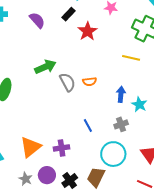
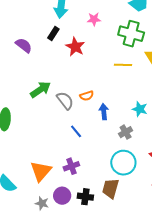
blue arrow: (121, 94) -> (104, 112), moved
blue line: (88, 125) -> (76, 131), moved
black cross: (70, 180) -> (85, 197), turned -35

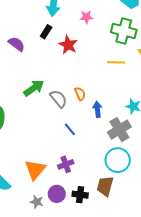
orange semicircle: (87, 96) -> (80, 94), turned -96
gray cross: (126, 132) -> (119, 130), size x1.6

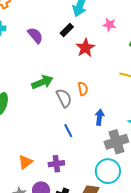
orange semicircle: (80, 94) -> (83, 89), moved
orange triangle: (35, 170) -> (25, 162), size x0.7

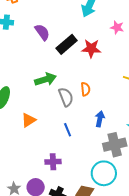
black rectangle: (67, 30) -> (67, 44), moved, size x1.5
red star: (85, 48) -> (91, 48), turned 30
orange triangle: (25, 162) -> (29, 120), moved

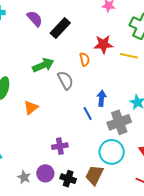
red star: (91, 48) -> (103, 44), moved
orange semicircle: (85, 89) -> (85, 59), moved
blue line: (68, 130) -> (88, 114), moved

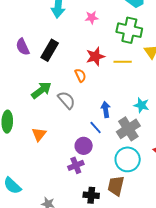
purple semicircle: (35, 19) -> (23, 47), turned -150
purple circle: (45, 173) -> (84, 146), moved

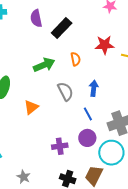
orange semicircle: (80, 75) -> (76, 59), moved
gray semicircle: (66, 100) -> (65, 91), moved
blue arrow: (106, 109) -> (94, 88), moved
purple circle: (84, 146) -> (87, 138), moved

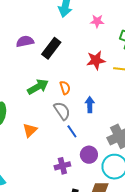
purple semicircle: (36, 18) -> (25, 41), turned 96
orange semicircle: (76, 59) -> (65, 88), moved
blue line: (88, 114) -> (72, 131), moved

